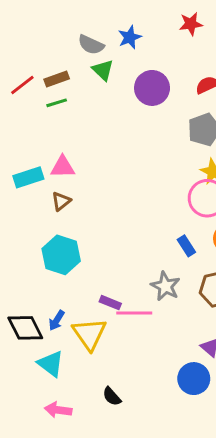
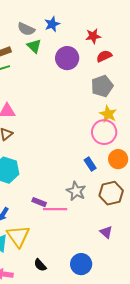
red star: (191, 24) -> (93, 36), moved
yellow triangle: (89, 334) -> (18, 236), moved
blue circle: (194, 379) -> (81, 264), moved

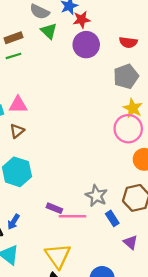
red star: (93, 36) -> (82, 20), moved
red semicircle: (104, 56) -> (128, 42), turned -147
blue rectangle: (90, 164) -> (112, 218), moved
yellow triangle: (18, 236) -> (58, 256), moved

